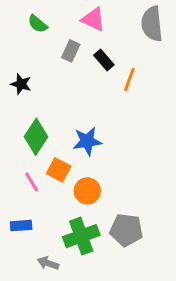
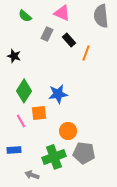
orange square: (59, 170) -> (39, 113), turned -35
orange circle: (87, 191) -> (68, 131), moved

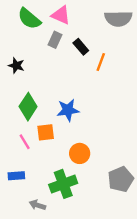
pink triangle: (62, 13) -> (61, 15), moved
green semicircle: (25, 16) -> (29, 19), size x1.5
gray semicircle: (101, 16) -> (118, 19), turned -85
gray pentagon: (84, 153) -> (121, 179), moved, turned -30

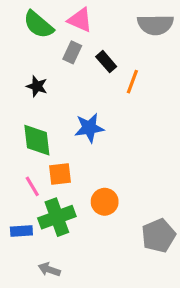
black star: (16, 66) -> (37, 86), moved
green diamond: (28, 107) -> (37, 140), turned -40
blue star: (68, 110) -> (89, 128), moved
green cross: (63, 184) -> (57, 217), moved

